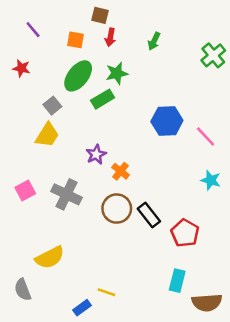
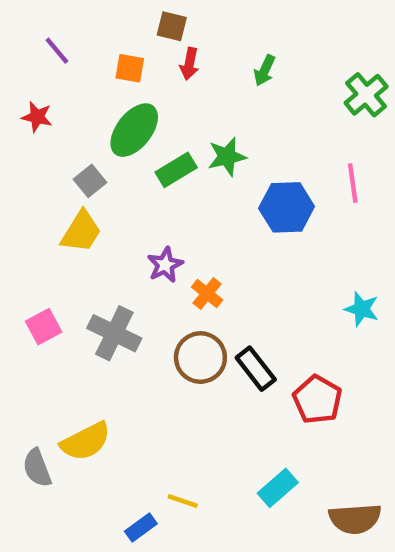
green star: (117, 73) -> (227, 157), moved
pink line: (206, 136) -> (353, 183), moved, turned 35
cyan rectangle: (177, 281) -> (278, 488), moved, turned 35
gray semicircle: (23, 290) -> (37, 468), moved

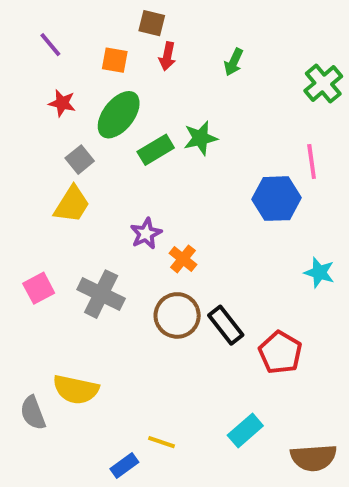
red star: (37, 117) -> (62, 103), moved
blue hexagon: (287, 207) -> (276, 199), moved
yellow semicircle: (86, 441) -> (76, 390), turned 39

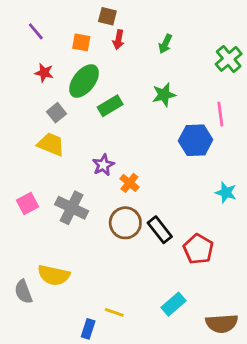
green star: (200, 138) -> (164, 95), moved
yellow trapezoid: (72, 204) -> (51, 144), turned -100
blue rectangle: (124, 466) -> (88, 329), turned -36

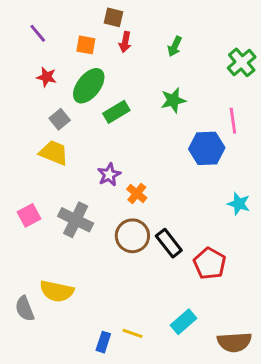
yellow line: (114, 312) -> (132, 333), moved
blue rectangle: (88, 329) -> (103, 342), moved

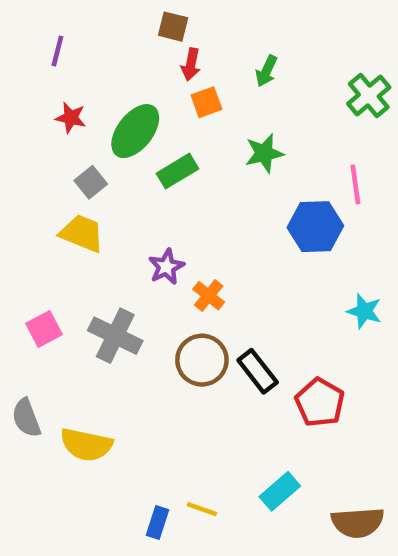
purple line: (38, 33) -> (57, 51), turned 54
orange square: (86, 45) -> (206, 102), moved, turned -30
gray semicircle: (25, 309) -> (26, 418), moved

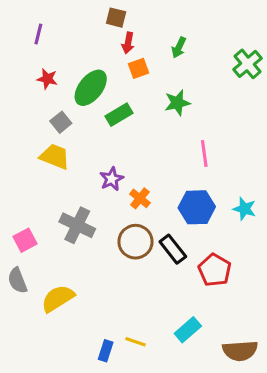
pink line: (355, 184) -> (204, 154), moved
blue hexagon: (315, 227) -> (197, 207), moved
pink square: (44, 329) -> (25, 240), moved
yellow semicircle: (86, 445) -> (58, 298), turned 136

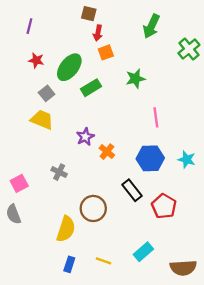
green arrow: (179, 47) -> (151, 26), moved, size x1.5
gray cross: (77, 225) -> (59, 172), size x0.6
brown circle: (135, 242) -> (93, 208), moved
yellow semicircle: (58, 298) -> (66, 229), moved, turned 140
blue rectangle: (106, 351) -> (69, 264), moved

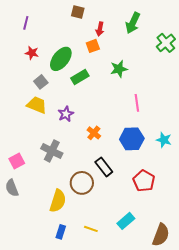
red arrow: (98, 33) -> (100, 29), moved
purple star: (85, 137) -> (66, 114), moved
gray cross: (59, 172) -> (52, 151), size x1.5
black rectangle: (132, 190) -> (104, 167), moved
brown semicircle: (183, 268) -> (161, 235), turned -65

